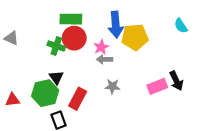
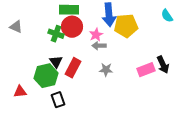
red rectangle: (78, 99) -> (73, 68), moved
red triangle: (13, 100) -> (20, 92), moved

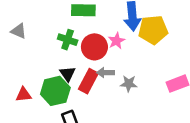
red circle: (72, 27) -> (94, 47), moved
gray arrow: (99, 46) -> (105, 73), moved
red triangle: (20, 92) -> (24, 95), moved

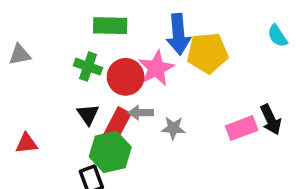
gray triangle: (19, 31) -> (20, 55), turned -35
pink star: (116, 41) -> (156, 68), size x1.5
green hexagon: (55, 91) -> (110, 152), moved

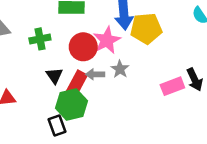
green cross: (88, 67) -> (40, 39), moved, turned -30
gray star: (173, 128) -> (120, 69), moved, turned 30

